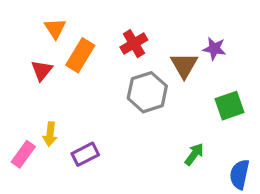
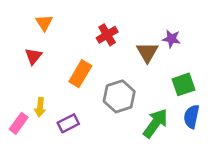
orange rectangle: (80, 55) -> (80, 74), moved
gray hexagon: (147, 92) -> (119, 96), moved
green arrow: (194, 154) -> (155, 123), size x1.6
blue semicircle: (240, 174) -> (192, 117), moved

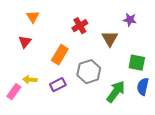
purple star: (171, 39) -> (130, 20), moved
green square: (184, 84) -> (137, 63), turned 30
yellow arrow: (40, 107) -> (30, 80), turned 88
purple rectangle: (68, 123) -> (58, 85), moved

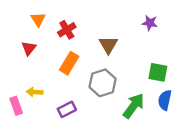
red cross: (80, 26) -> (67, 30), moved
brown triangle: (110, 39) -> (108, 45), moved
purple rectangle: (58, 85) -> (67, 109), moved
pink rectangle: (14, 92) -> (16, 106), turned -56

